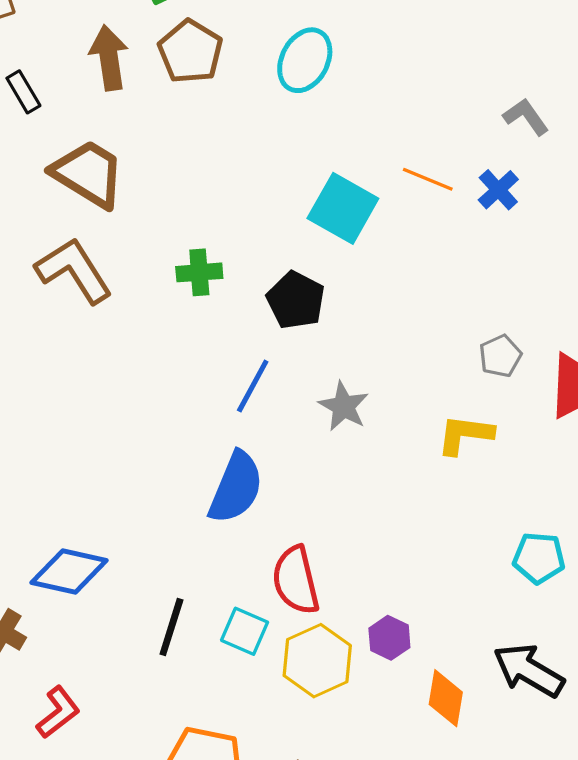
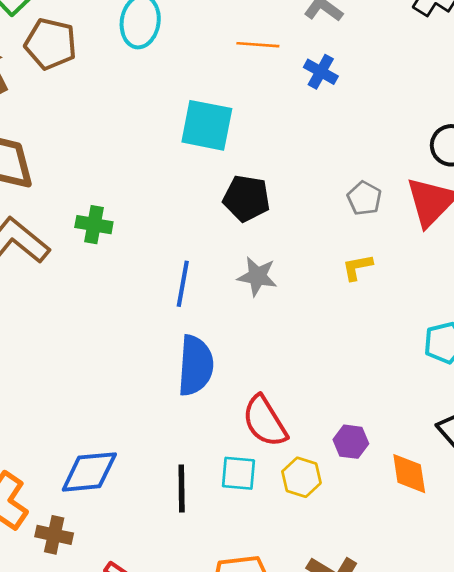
orange line: (428, 179) -> (258, 45), moved
green cross: (199, 272) -> (94, 225), moved, turned 33
black pentagon: (296, 300) -> (247, 198), moved
yellow L-shape: (465, 435) -> (357, 267), size x0.7
yellow hexagon: (317, 661) -> (301, 477), size x0.7

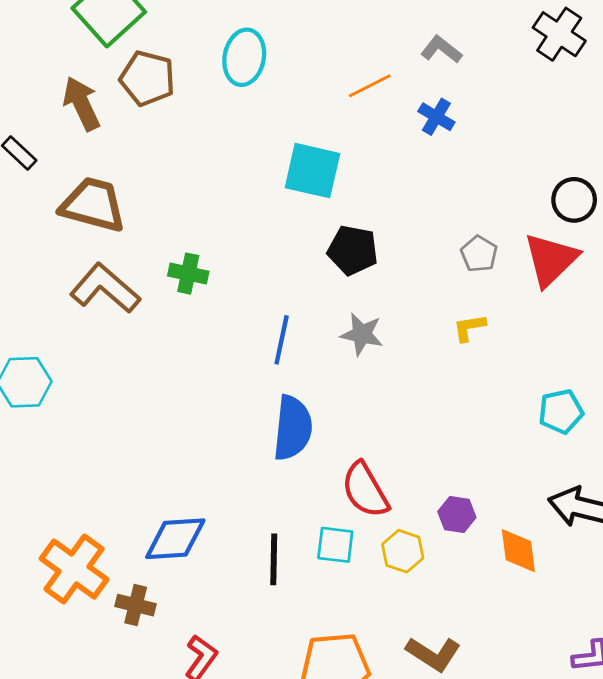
orange line: (258, 45) -> (370, 86), turned -33

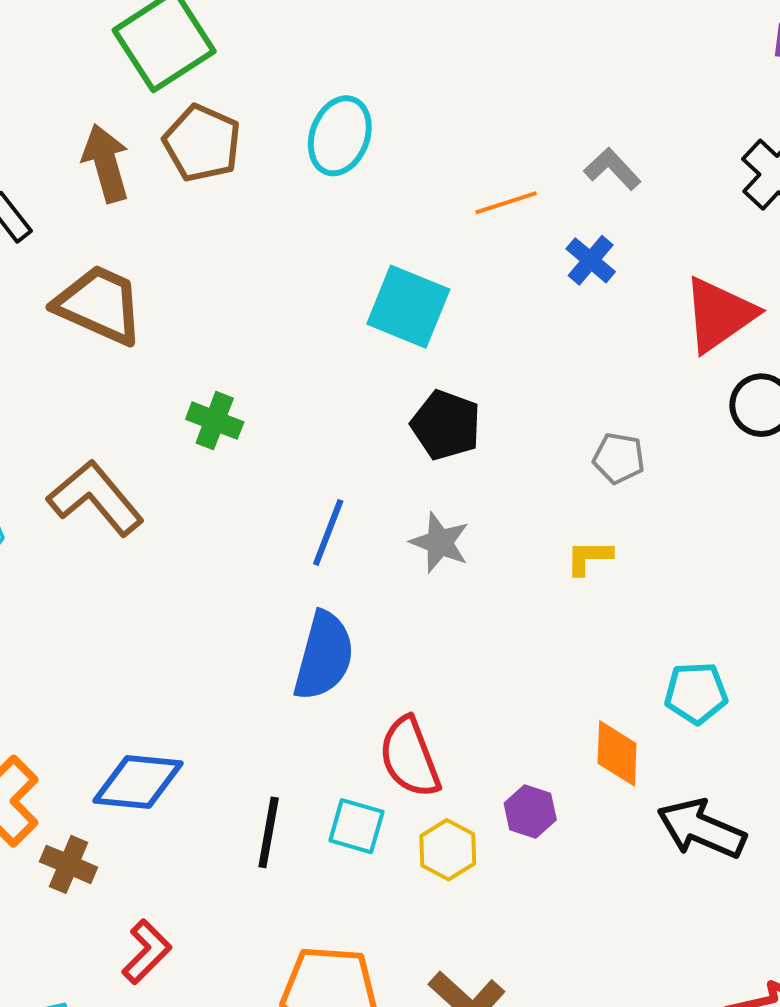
gray pentagon: (479, 254) -> (619, 458), turned -30
red triangle: (551, 260) -> (719, 315), moved
brown L-shape: (105, 288) -> (96, 498), moved
orange diamond: (518, 551) -> (617, 753), moved

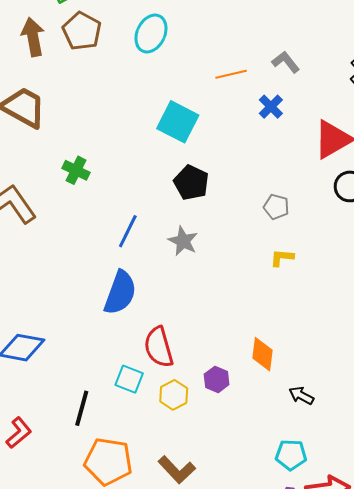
yellow L-shape: (589, 557) -> (282, 258), moved
cyan pentagon: (696, 693) -> (291, 455), moved
black arrow: (701, 829) -> (301, 396), size x0.6
black line: (269, 832) -> (82, 408), moved

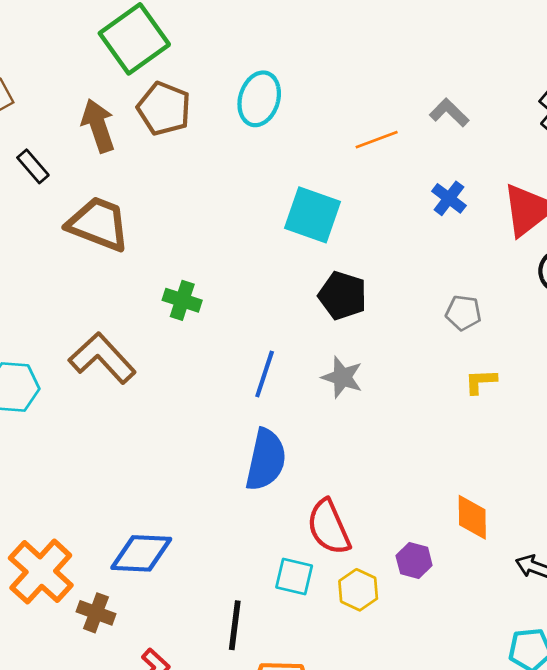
blue cross: (271, 107) -> (449, 198), moved

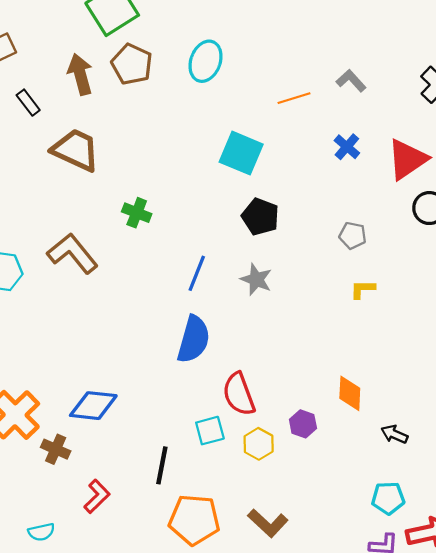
cyan square: (294, 576) -> (210, 431), turned -32

